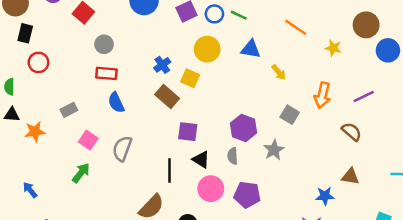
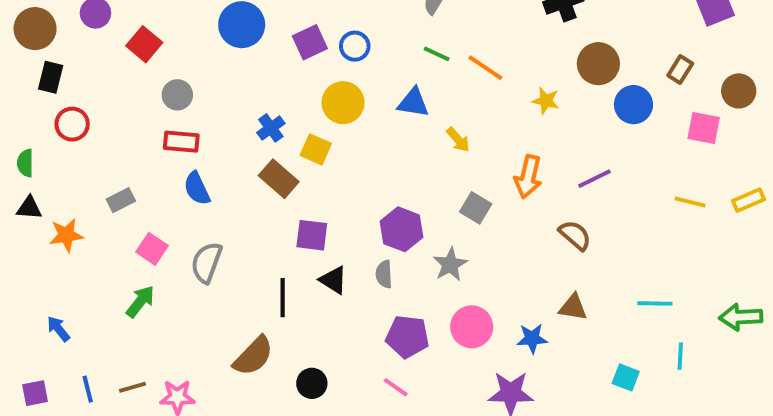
green line: (239, 15) -> (437, 54), moved
pink circle: (211, 189) -> (472, 327), moved

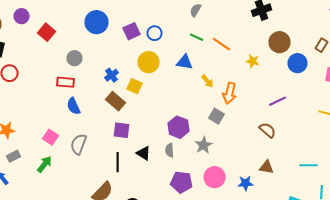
gray circle: (177, 95) -> (74, 58), moved
orange arrow: (528, 177) -> (230, 93), moved
gray rectangle: (121, 200) -> (14, 156), moved
purple square: (312, 235) -> (122, 130), moved

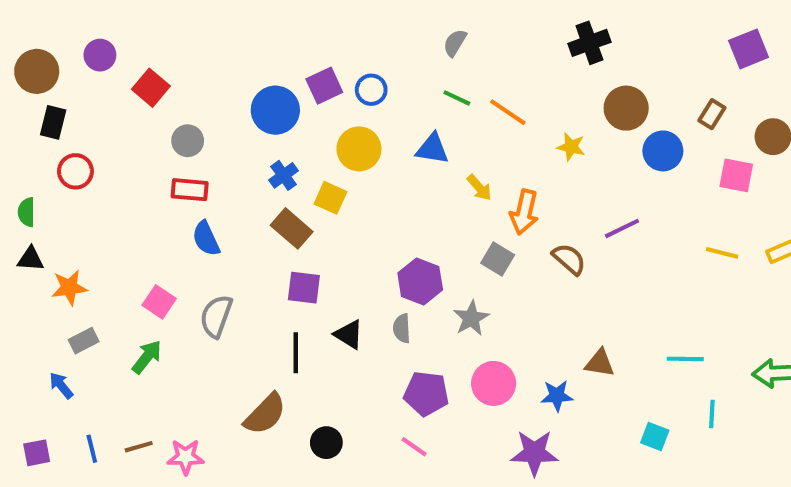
blue circle: (96, 22) -> (275, 110), moved
gray circle: (74, 58) -> (188, 141), moved
brown semicircle: (268, 130) -> (569, 259), moved

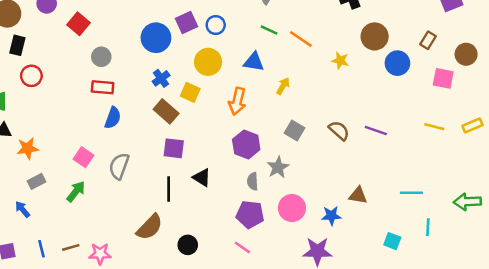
yellow arrow: (479, 188) -> (283, 86), turned -108
orange arrow: (524, 212) -> (237, 101), moved
purple line: (622, 228) -> (376, 130), moved, turned 45
blue semicircle: (206, 239) -> (113, 118), turned -135
gray semicircle: (402, 328) -> (253, 181), moved

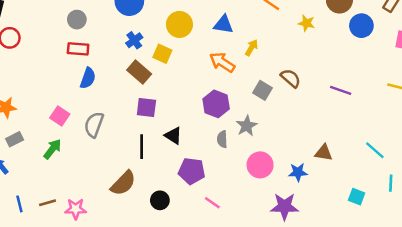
orange arrow: (237, 101) -> (222, 62), moved, turned 110
brown semicircle: (339, 130) -> (291, 78), moved
cyan line: (411, 193) -> (375, 150), turned 40
purple pentagon: (250, 214) -> (192, 171), moved

